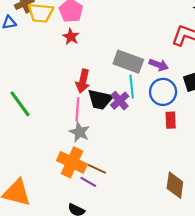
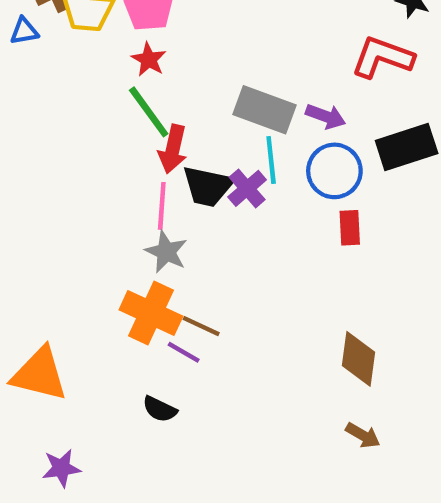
green line: (20, 104) -> (149, 112), moved

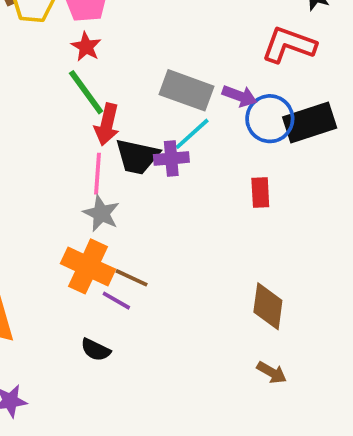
cyan line: (271, 160) -> (192, 134), turned 54
blue circle: (334, 171) -> (270, 119), moved
purple cross: (247, 188) -> (171, 158), turned 36

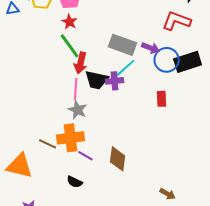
orange cross: (88, 266) -> (71, 138), turned -32
brown line: (132, 278) -> (48, 144), moved
brown diamond: (268, 306) -> (118, 159), moved

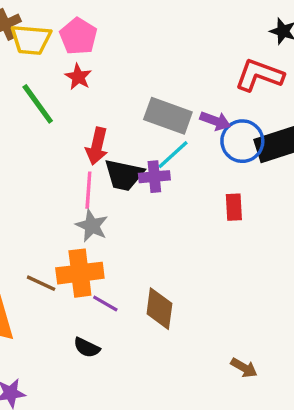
green line: (70, 46) -> (38, 104), moved

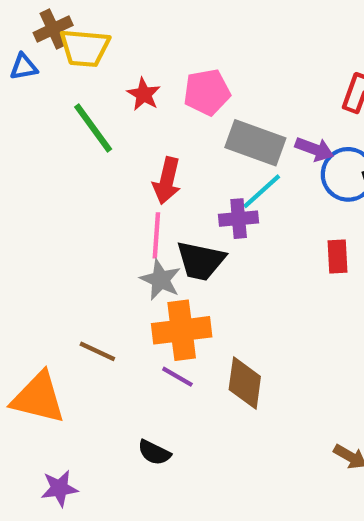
pink pentagon: (78, 36) -> (207, 92), moved, turned 30
black trapezoid: (124, 175) -> (201, 261), moved
orange cross: (80, 273) -> (182, 330), moved
black semicircle: (87, 347) -> (154, 453), moved

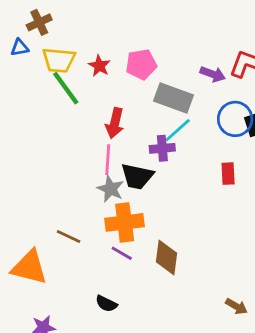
yellow trapezoid: (85, 48) -> (59, 60), moved
purple arrow: (314, 149) -> (213, 74), moved

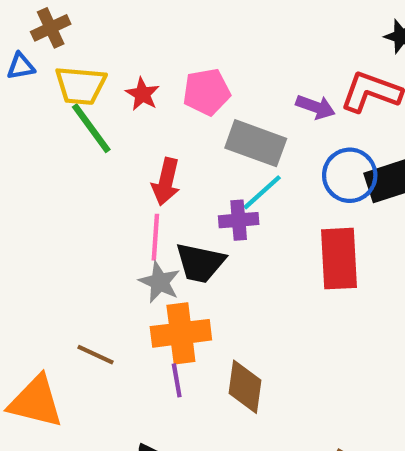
red rectangle: (228, 174) -> (339, 259), size x1.8
purple line: (122, 253) -> (177, 380), turned 50

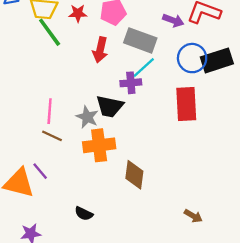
red star: (142, 94) -> (78, 13), turned -30
red arrow: (166, 182) -> (100, 50), moved
pink line: (155, 237) -> (50, 111), moved
brown line: (96, 355) -> (52, 136), moved
purple line: (177, 380) -> (40, 171), moved, turned -30

